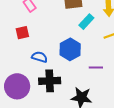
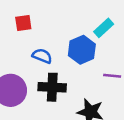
cyan rectangle: (86, 22) -> (104, 28), moved

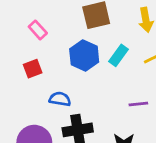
blue hexagon: (82, 50) -> (84, 55), moved

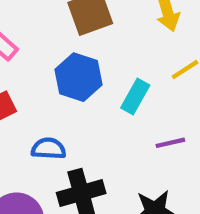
cyan rectangle: (118, 55) -> (135, 97), moved

